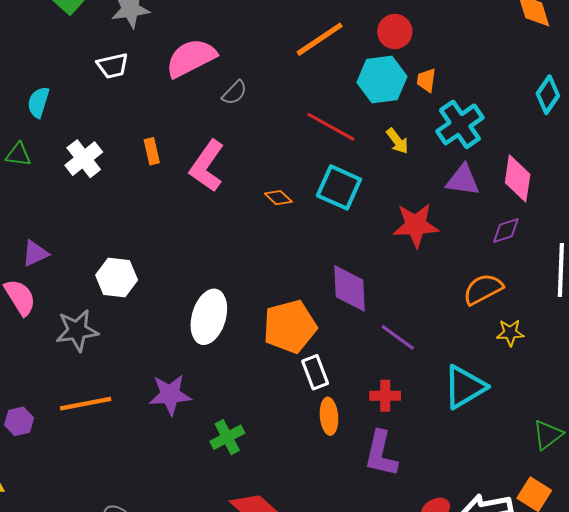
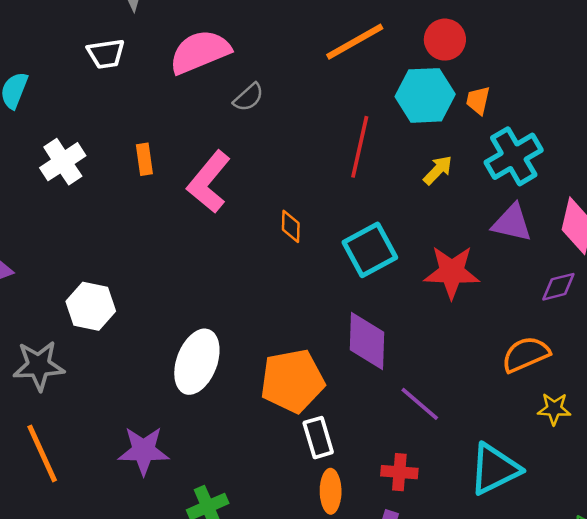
red line: (331, 127) -> (360, 147), turned 69
yellow arrow: (397, 141) -> (438, 170), turned -104
cyan square: (339, 187) -> (370, 250), moved, turned 33
orange diamond: (278, 198) -> (291, 226), turned 44
orange line: (86, 404) -> (42, 453), turned 72

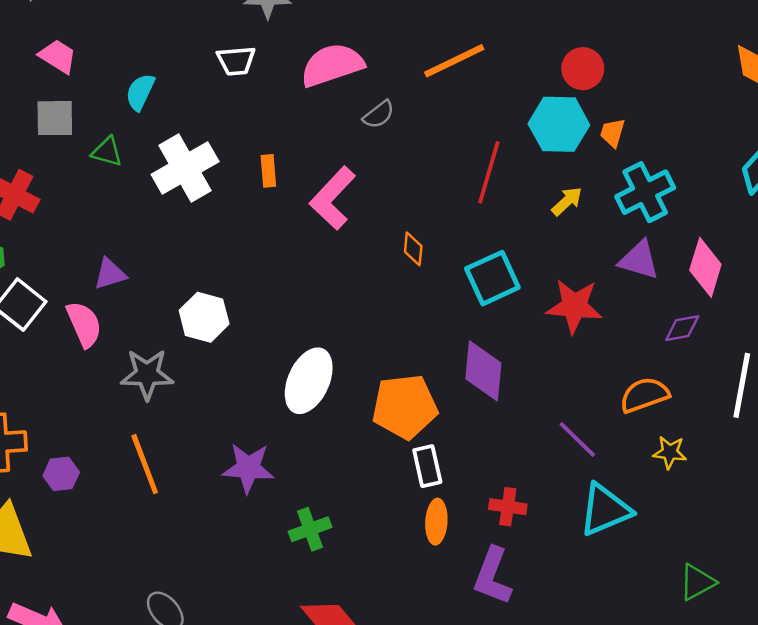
orange line: (355, 42) -> (454, 61), moved
white cross: (63, 162) -> (185, 168), size x1.4
purple line: (420, 404) -> (577, 440), moved

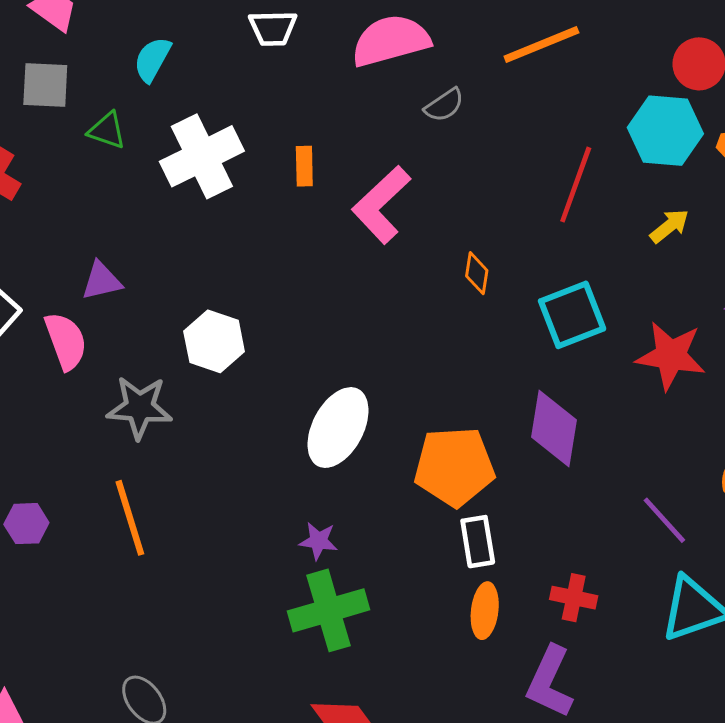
purple star: (248, 468) -> (318, 541), moved, size x0.6
green cross: (310, 529) -> (329, 610), size x1.5

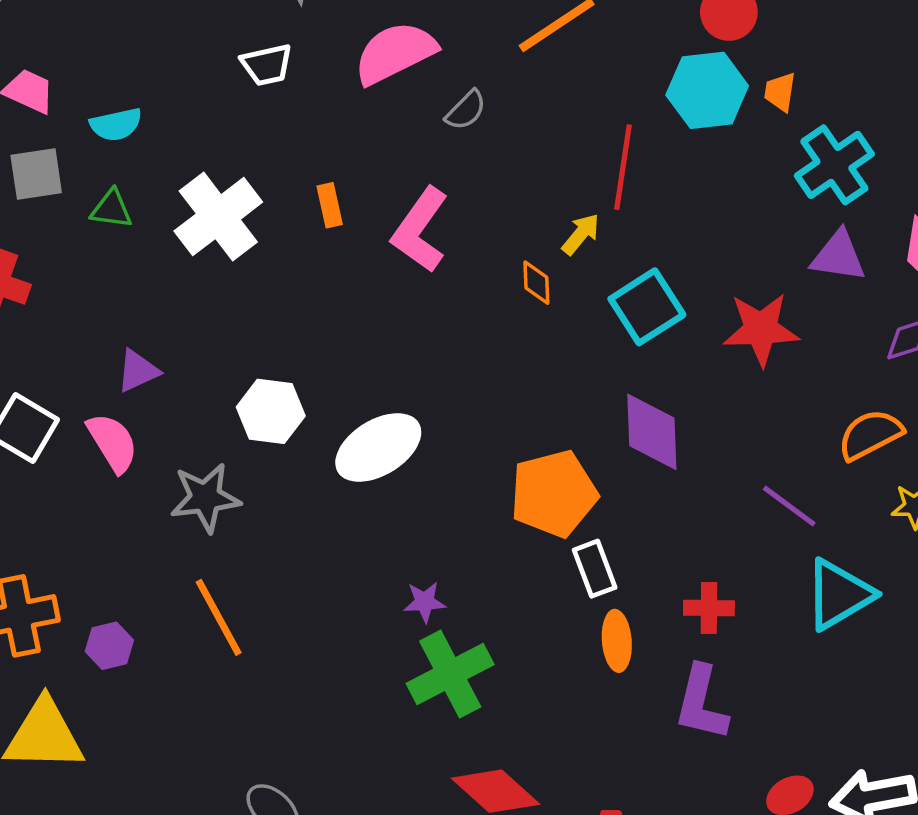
cyan semicircle: (152, 59) -> (116, 124), moved, turned -120
yellow arrow: (669, 226) -> (581, 234), moved
white ellipse: (338, 428) -> (378, 447), moved, turned 42

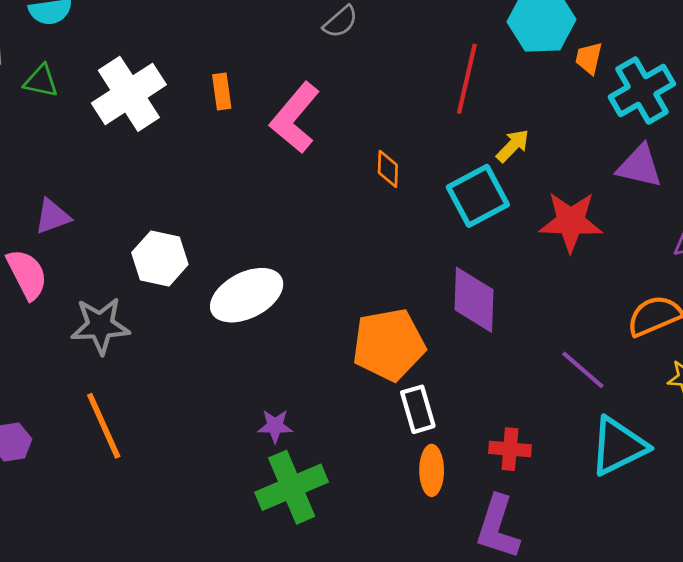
orange trapezoid: (780, 92) -> (589, 58), moved
yellow arrow: (581, 234) -> (513, 146), moved

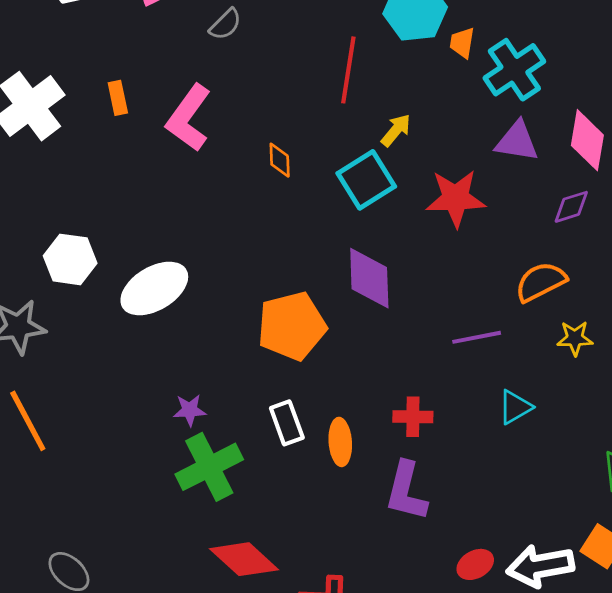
purple line: (583, 370) -> (477, 337), turned -48
white rectangle: (418, 409) -> (287, 423), moved
cyan triangle: (618, 446) -> (515, 407), size x0.6

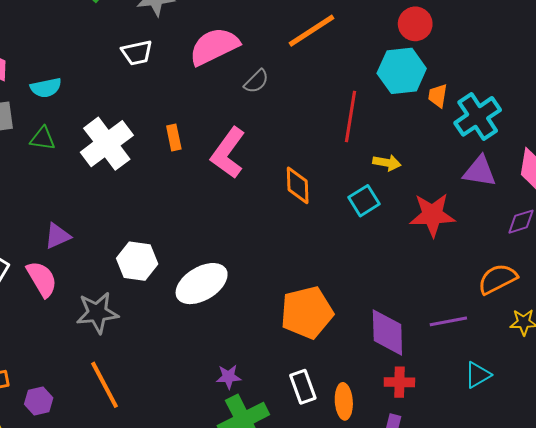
yellow arrow: (396, 130) -> (387, 163), turned 60
orange diamond: (280, 160) -> (298, 185), size x1.4
cyan square: (366, 180) -> (364, 201), size x0.7
purple diamond: (369, 278) -> (387, 333), moved

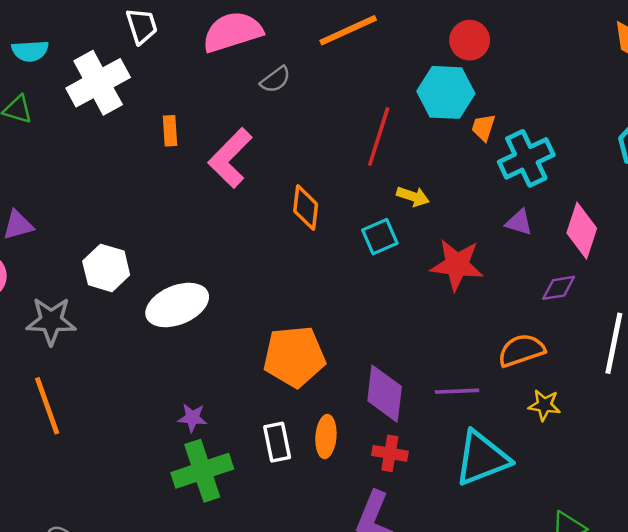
white trapezoid: (137, 53) -> (142, 26), turned -104
white cross: (107, 144) -> (98, 83), moved
purple triangle: (480, 171) -> (519, 222), size x0.7
cyan triangle: (478, 375) -> (482, 458), size x1.8
orange ellipse: (344, 401) -> (326, 437), moved

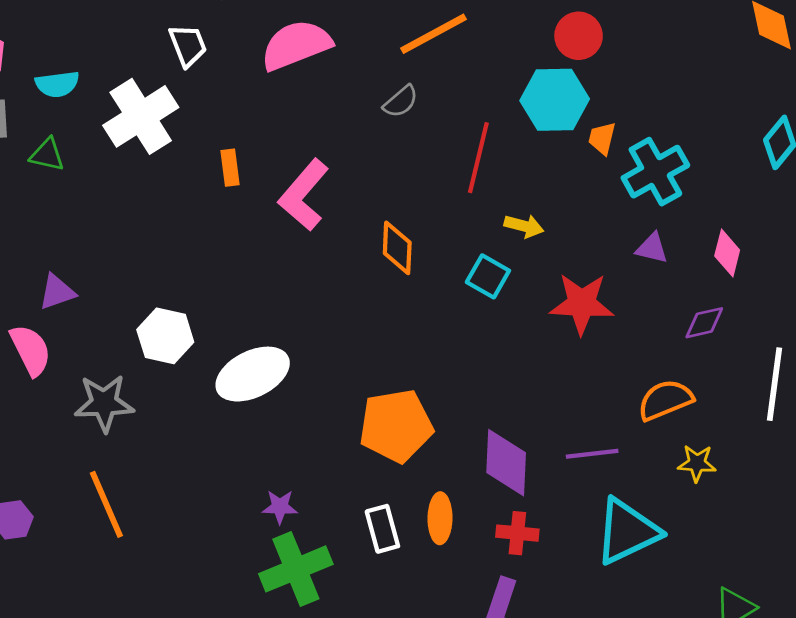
gray semicircle: (275, 80) -> (401, 101), moved
pink diamond: (582, 231) -> (727, 253), size x0.7
cyan square: (380, 237) -> (488, 276), turned -33

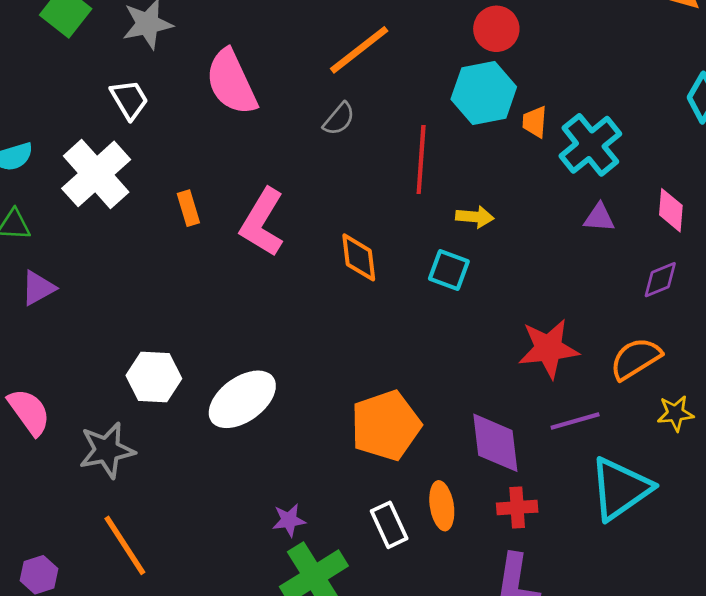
pink semicircle: (296, 45) -> (231, 82), turned -84
purple triangle: (57, 292) -> (38, 288), moved
red star: (582, 304) -> (549, 349), moved

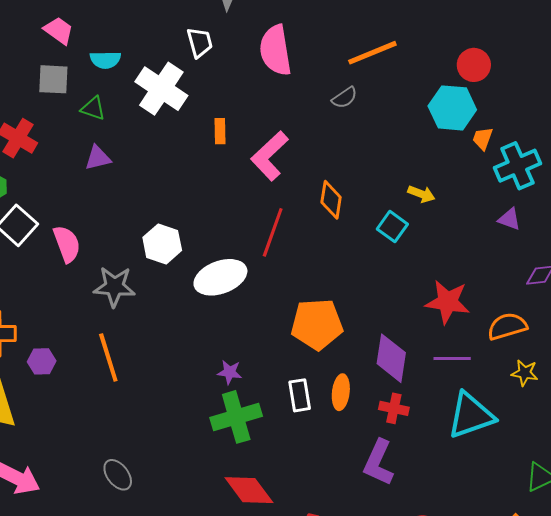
red line: (421, 160) -> (273, 232), moved
white cross: (96, 174) -> (161, 89), turned -30

